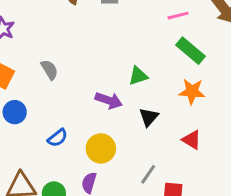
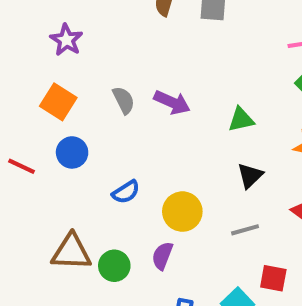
purple arrow: (109, 100) -> (172, 102), moved
gray line: (148, 174) -> (245, 230), moved, turned 35

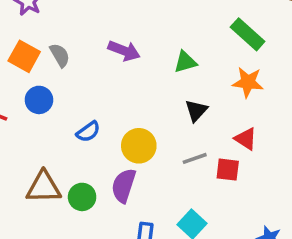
gray semicircle: (124, 100) -> (60, 55), moved
purple semicircle: (162, 256) -> (124, 186), size x1.4
red square: (273, 278) -> (228, 170), moved

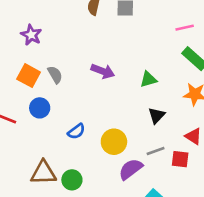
purple semicircle: (124, 186) -> (131, 169), moved, turned 35

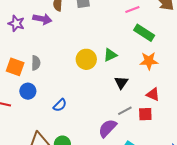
purple star: (31, 35) -> (16, 23), moved
purple arrow: (103, 71) -> (42, 19), moved
gray semicircle: (55, 75) -> (36, 63), turned 40
yellow circle: (114, 142) -> (86, 59), moved

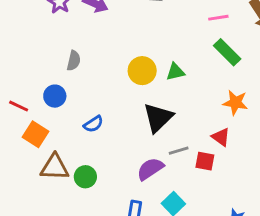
orange star: (149, 61) -> (235, 103), moved
orange square: (15, 67) -> (36, 134), moved
black triangle: (121, 82) -> (158, 118), moved, size x1.6

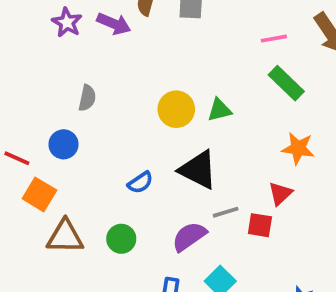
black triangle: (158, 118) -> (198, 170), turned -48
blue semicircle: (93, 124) -> (140, 183), moved
red triangle: (221, 137) -> (280, 193), turned 42
green circle: (85, 177) -> (121, 239), moved

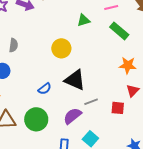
green triangle: (219, 110) -> (84, 20), moved
red triangle: (280, 193) -> (133, 91), moved
red square: (260, 225) -> (118, 108), moved
green circle: (121, 239) -> (36, 119), size x1.5

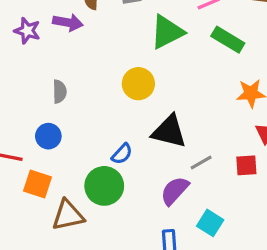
green triangle: (84, 20) -> (167, 32), size x1.6
green circle: (36, 119) -> (104, 186), moved

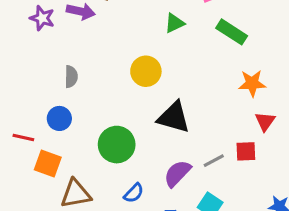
green triangle: (167, 32) -> (174, 23), size x0.6
blue semicircle: (122, 154) -> (134, 193), moved
gray line: (201, 163) -> (214, 161), moved
green circle: (104, 186) -> (117, 145), moved

